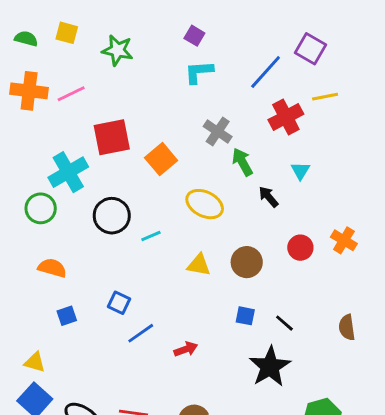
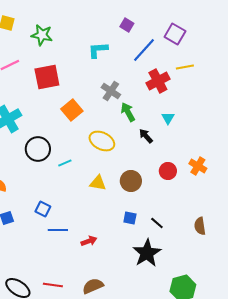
purple square: (194, 36) -> (127, 25), moved
red square: (112, 137) -> (47, 77), moved
blue line: (141, 333) -> (58, 230), turned 36

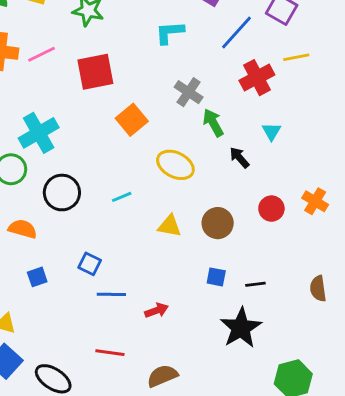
black circle: (38, 149) -> (62, 193), moved
black line: (157, 223) -> (255, 284), turned -48
red line: (53, 285) -> (110, 353), moved

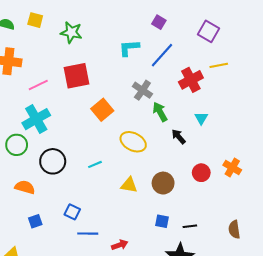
blue line: (237, 32) -> (162, 55), moved
pink line: (42, 54) -> (38, 85), moved

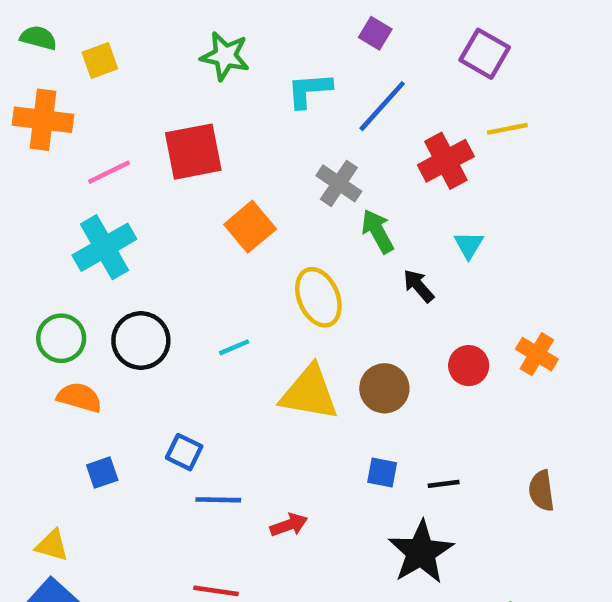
yellow square: (35, 20) -> (100, 61), moved, turned -35
green star: (71, 32) -> (225, 56), moved
yellow ellipse: (133, 142) -> (318, 297), turned 40
green circle: (17, 145) -> (61, 338), moved
yellow triangle: (129, 185) -> (309, 393), size x1.6

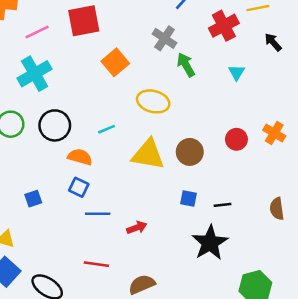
black arrow: (419, 286) -> (273, 42), moved
yellow ellipse: (318, 297) -> (153, 101), turned -52
orange semicircle: (79, 397) -> (80, 157), moved

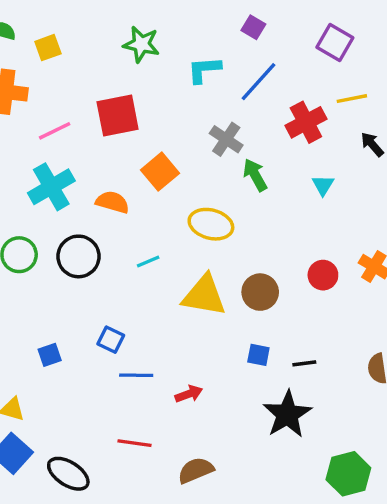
orange semicircle: (80, 157) -> (112, 202), moved

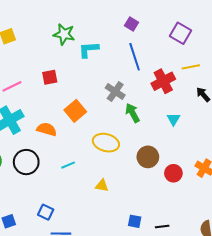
cyan L-shape: (204, 70) -> (89, 50), moved
blue line: (258, 82) -> (135, 57), turned -60
red square: (118, 116) -> (50, 77), size x0.6
brown circle: (260, 292) -> (148, 157), moved
yellow triangle: (204, 295) -> (102, 186), size x0.5

